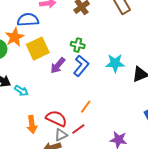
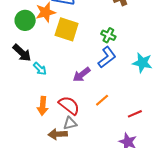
yellow square: (38, 49) -> (67, 29), turned 30
purple arrow: (58, 66) -> (82, 75), moved
red line: (78, 129) -> (135, 114), moved

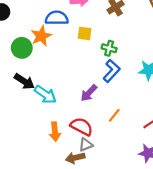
yellow square: (67, 29) -> (85, 33), moved, size x0.6
cyan arrow: (40, 69) -> (45, 94), size x1.5

